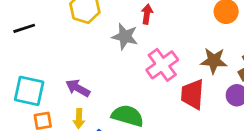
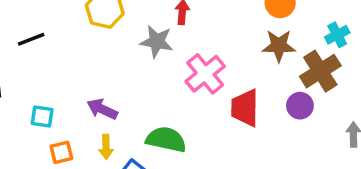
brown star: (214, 61) -> (279, 46), moved
cyan square: (29, 91) -> (42, 117), size x0.6

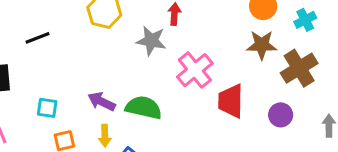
cyan cross: (337, 35) -> (305, 20), moved
purple circle: (300, 106) -> (281, 115), moved
green semicircle: (166, 139) -> (144, 108), moved

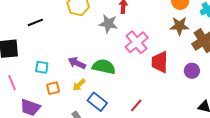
yellow arrow: (105, 136) -> (79, 85), turned 48

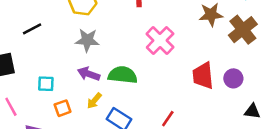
gray star: (108, 24) -> (87, 40), moved
red trapezoid: (160, 62) -> (203, 76), moved
purple circle: (192, 71) -> (233, 78), moved

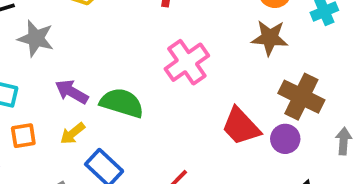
brown cross: (243, 30) -> (301, 97), moved, turned -36
gray star: (87, 40) -> (36, 38), moved
red trapezoid: (203, 76) -> (241, 126), turned -48

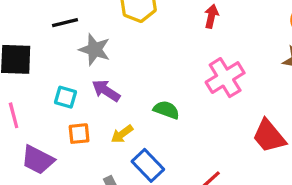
purple arrow: (72, 92) -> (106, 91), moved
green semicircle: (122, 103) -> (166, 110), size x0.7

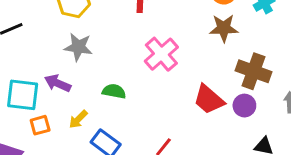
gray star: (95, 50) -> (78, 47), moved
cyan square: (65, 97) -> (23, 95), size x1.6

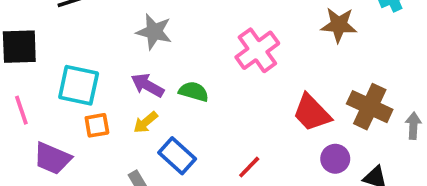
brown cross: (253, 71) -> (370, 107), moved
purple arrow: (58, 83) -> (147, 85), moved
purple circle: (244, 106) -> (335, 159), moved

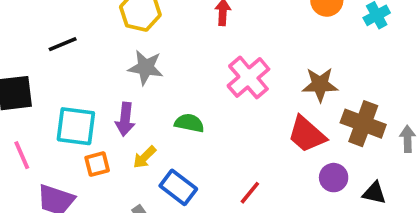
brown star: (339, 25) -> (320, 85), moved
purple arrow: (147, 85) -> (125, 119), moved, turned -108

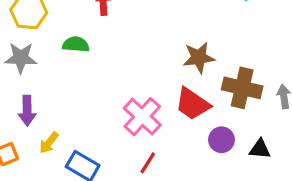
gray star: (146, 67) -> (21, 58), moved
pink cross: (248, 77) -> (142, 117), moved
green semicircle: (189, 123) -> (76, 44), moved

